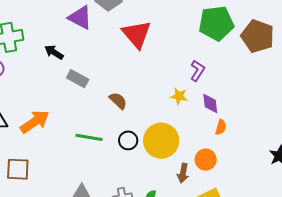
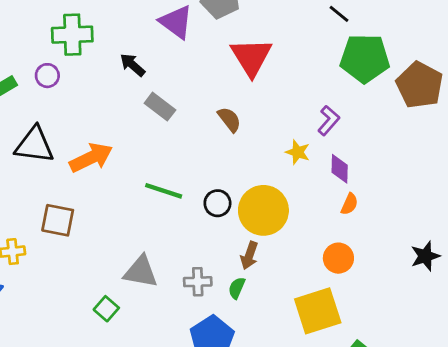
brown semicircle: (118, 101) -> (229, 119), moved
orange circle: (206, 160) -> (338, 258), moved
brown arrow: (183, 173) -> (249, 255), moved

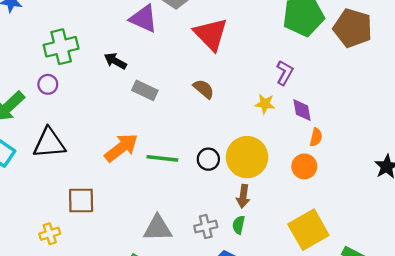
orange arrow: (91, 158) -> (121, 148), moved
orange circle: (338, 258) -> (304, 166), moved

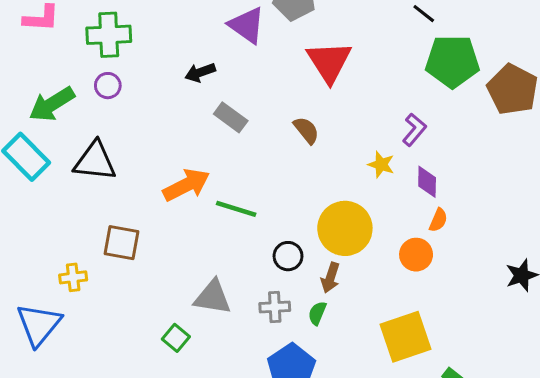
green cross: (61, 47) -> (109, 35), moved
black arrow: (115, 61) -> (200, 72), turned -60
black circle: (208, 159) -> (288, 256), moved

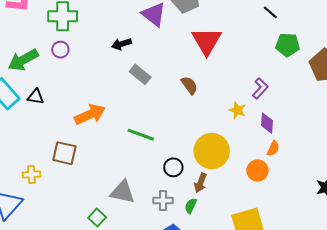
green pentagon: (452, 61) -> (288, 45), size x0.7
black triangle: (95, 161) -> (36, 97), moved, size x0.6
orange arrow: (186, 185) -> (90, 114), moved

